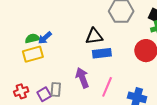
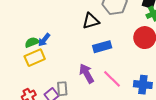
black triangle: (94, 36) -> (91, 21), moved
pink line: (107, 87) -> (112, 79), turned -60

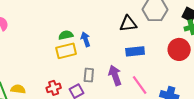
blue arrow: (44, 40) -> (85, 39), moved, turned 112
gray rectangle: (62, 89) -> (89, 75), moved

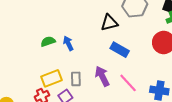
yellow rectangle: (66, 51) -> (51, 78), moved
blue rectangle: (135, 51) -> (120, 50), turned 42

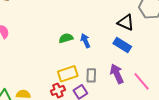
black triangle: (109, 23) -> (126, 22), turned 36
blue rectangle: (120, 50) -> (122, 45), moved

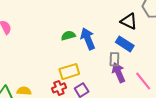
blue arrow: (85, 41) -> (88, 39), size x1.5
gray rectangle: (91, 75) -> (114, 59), moved

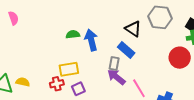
purple arrow: (119, 73) -> (116, 77), turned -36

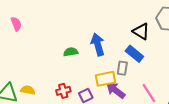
green semicircle: (73, 34) -> (71, 52), moved
yellow rectangle: (69, 69) -> (105, 79), moved
purple arrow: (116, 77) -> (116, 90), moved

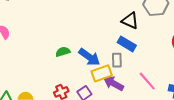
blue arrow: (98, 44) -> (89, 57), moved, turned 150

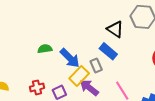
gray rectangle: (117, 60) -> (96, 65), turned -32
yellow rectangle: (102, 73) -> (79, 76), turned -36

